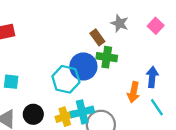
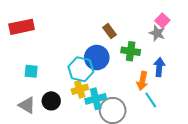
gray star: (120, 23) -> (157, 33), moved
green cross: (107, 57) -> (131, 51), moved
cyan line: (157, 107) -> (151, 100), moved
yellow cross: (65, 117) -> (80, 89), moved

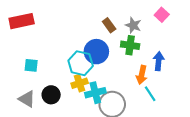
gray star: (157, 33) -> (133, 25), moved

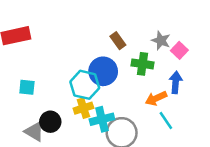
pink square: (162, 15) -> (179, 50), moved
gray star: (133, 25) -> (161, 41), moved
orange arrow: (142, 75) -> (156, 98), turned 54
gray triangle: (27, 99) -> (34, 132), moved

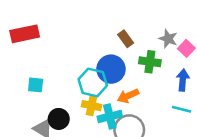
orange arrow: (156, 98) -> (128, 96), moved
yellow cross: (83, 108) -> (92, 106), turned 30
cyan line: (166, 120) -> (182, 109), moved, turned -42

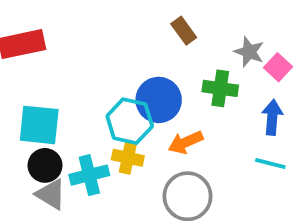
brown rectangle: (126, 39) -> (184, 31), moved
cyan square: (36, 85) -> (39, 125), size x1.6
cyan cross: (110, 117) -> (89, 175), moved
black circle: (59, 119) -> (45, 165), moved

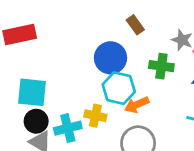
blue circle: (159, 100) -> (110, 58), moved
cyan hexagon: (130, 121) -> (119, 88), moved

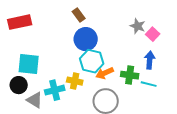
brown rectangle: (135, 25) -> (79, 15), moved
green cross: (161, 66) -> (130, 75), moved
black circle: (36, 121) -> (19, 85), moved

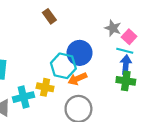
blue circle: (86, 39) -> (80, 53), moved
green cross: (130, 75) -> (126, 81), moved
cyan line: (149, 84) -> (125, 51), moved

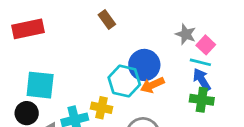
blue arrow: (126, 65) -> (202, 80), turned -36
orange arrow: (77, 79) -> (152, 85), moved

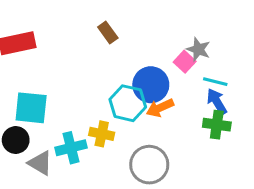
pink square: (206, 45) -> (185, 62), moved

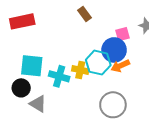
pink square: (185, 62) -> (122, 34), moved, turned 32
yellow cross: (102, 134) -> (80, 70), moved
cyan cross: (71, 148) -> (59, 76), moved, turned 30

